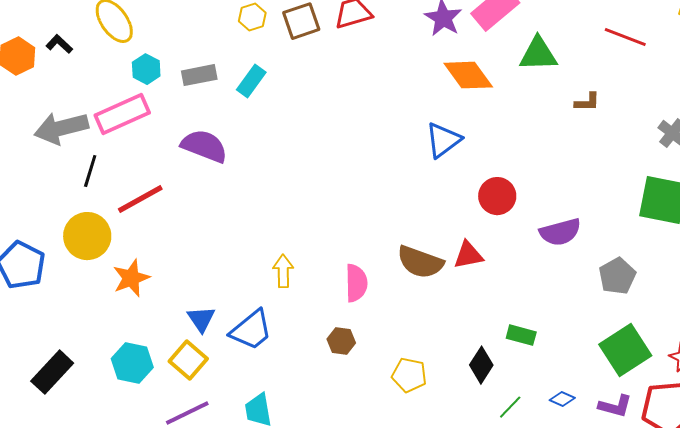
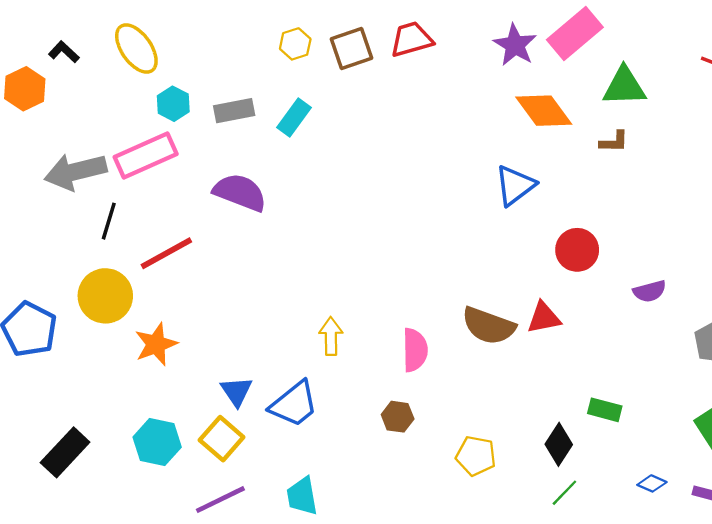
black L-shape: (59, 44) -> (64, 52), moved
brown L-shape: (587, 102) -> (614, 142), moved
purple semicircle: (560, 232) -> (650, 291), size x0.7
green line: (510, 407) -> (564, 493), moved

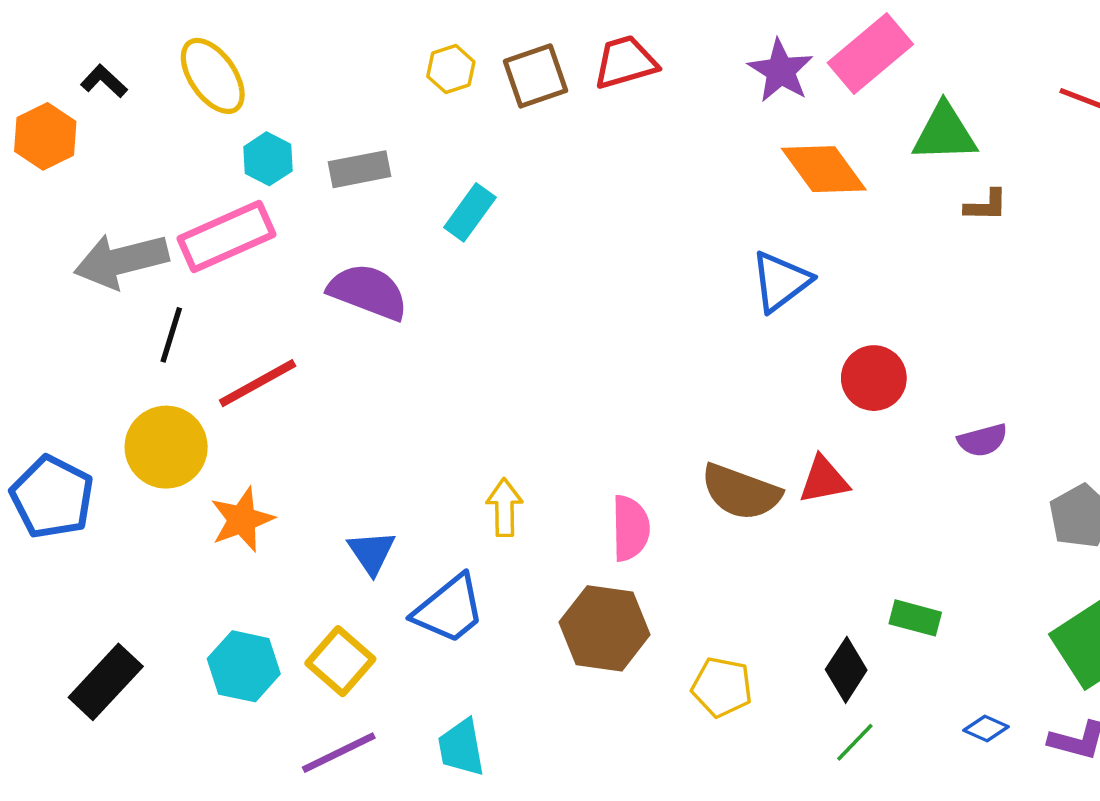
cyan rectangle: (294, 118) -> (470, 212), moved
brown L-shape: (614, 142) -> (986, 205), moved
blue triangle: (237, 391) -> (372, 552), moved
brown hexagon: (398, 417) -> (605, 628), size x1.8

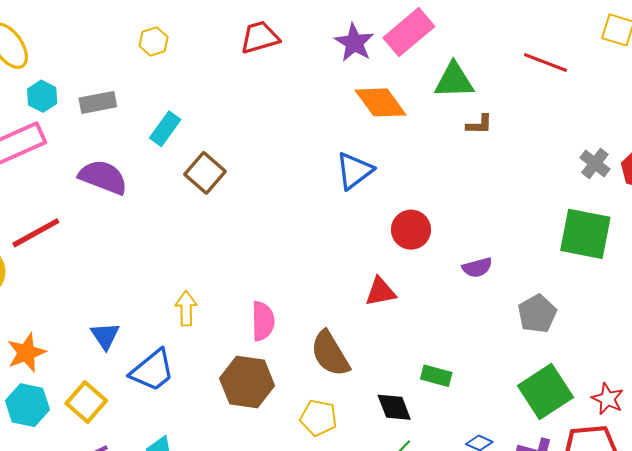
brown square: (535, 76) -> (205, 173), moved, turned -30
brown semicircle: (741, 492) -> (330, 354), moved, turned 39
orange star: (242, 520) -> (26, 353), moved
black diamond: (846, 670) -> (394, 407), turned -54

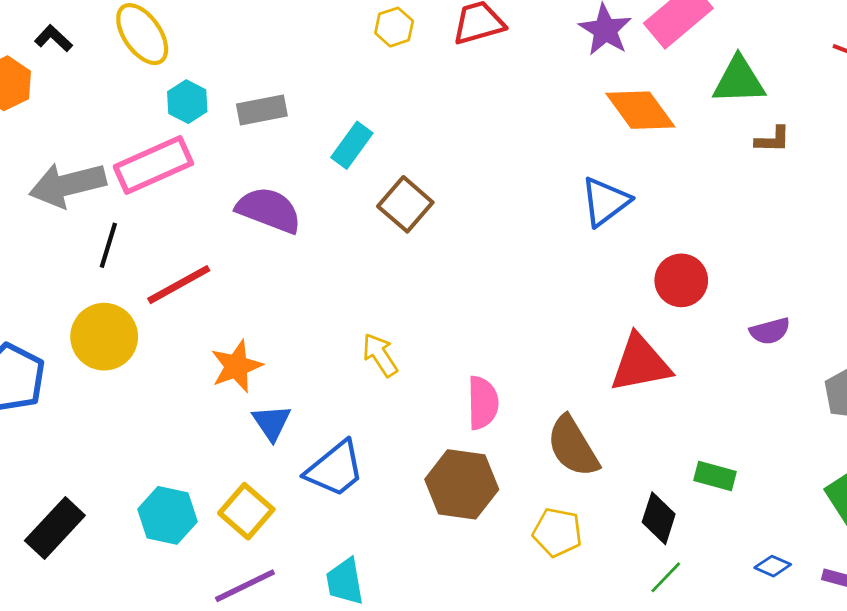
yellow hexagon: (154, 42) -> (394, 27), moved
red triangle: (381, 292) -> (640, 363), size x1.5
yellow arrow: (186, 308) -> (380, 355), moved, turned -32
orange star: (26, 353) -> (236, 366), moved
black diamond: (394, 407) -> (659, 518), turned 39

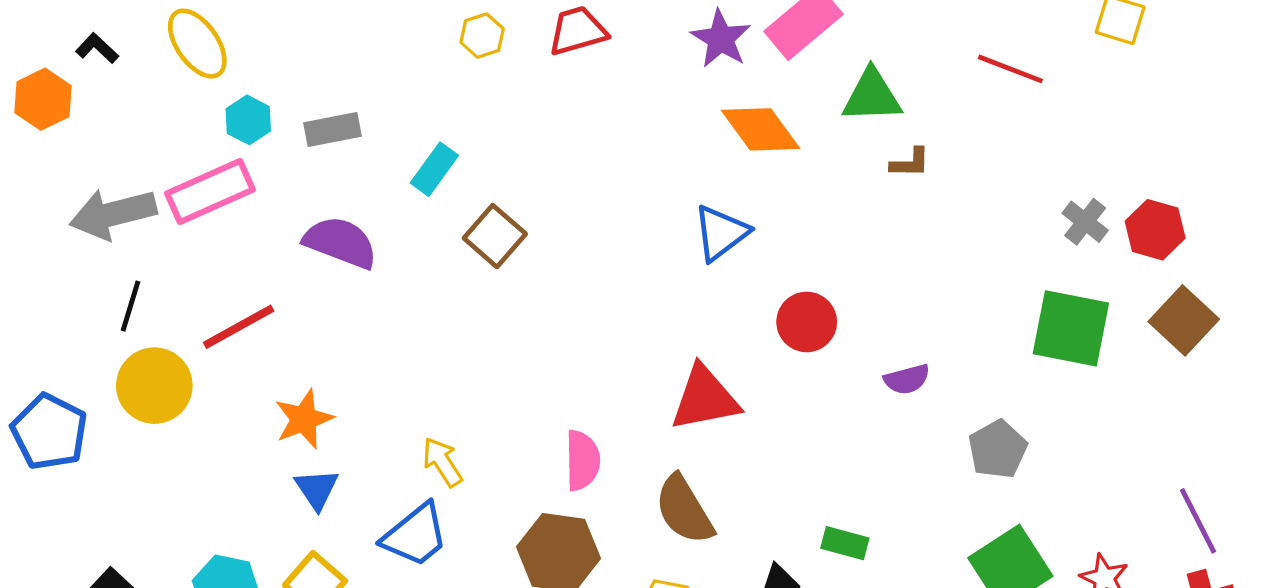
black line: (108, 245) -> (130, 306), moved
yellow arrow: (380, 355) -> (442, 462), moved
red triangle: (640, 363) -> (705, 398), moved
blue triangle: (272, 423) -> (317, 489), moved

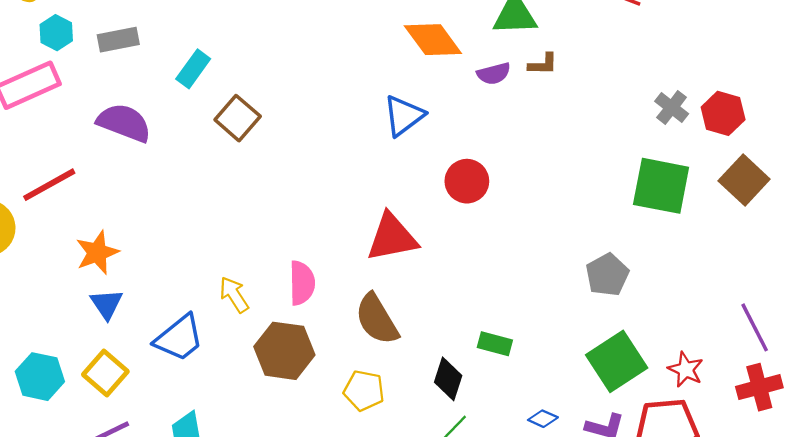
purple semicircle: (907, 379) -> (494, 74), moved
yellow arrow: (442, 462) -> (234, 295), moved

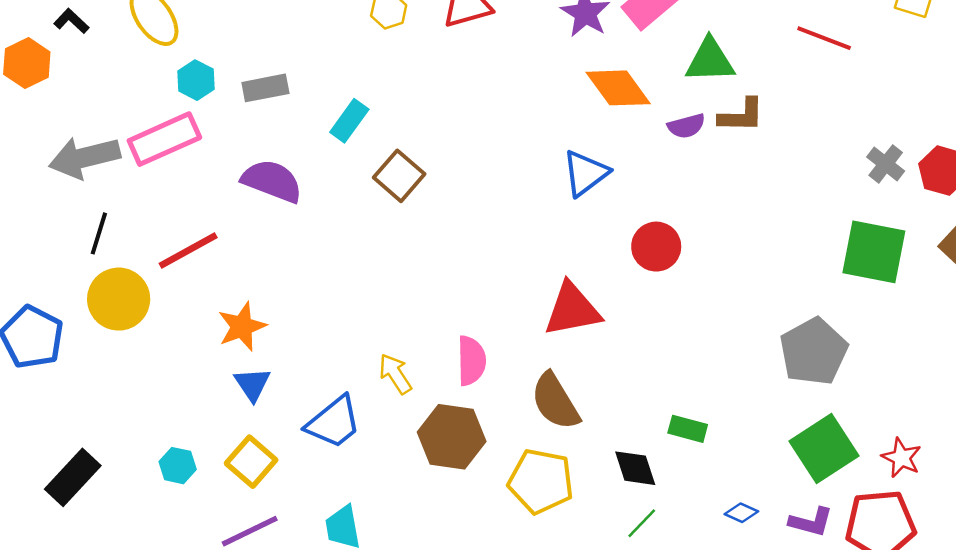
brown L-shape: (543, 64) -> (741, 115), size x1.4
gray pentagon: (607, 275) -> (814, 351), size x1.4
cyan hexagon: (40, 377) -> (178, 466), size x0.7
black diamond: (448, 379) -> (635, 468), turned -36
yellow pentagon: (364, 391) -> (541, 481), size x1.4

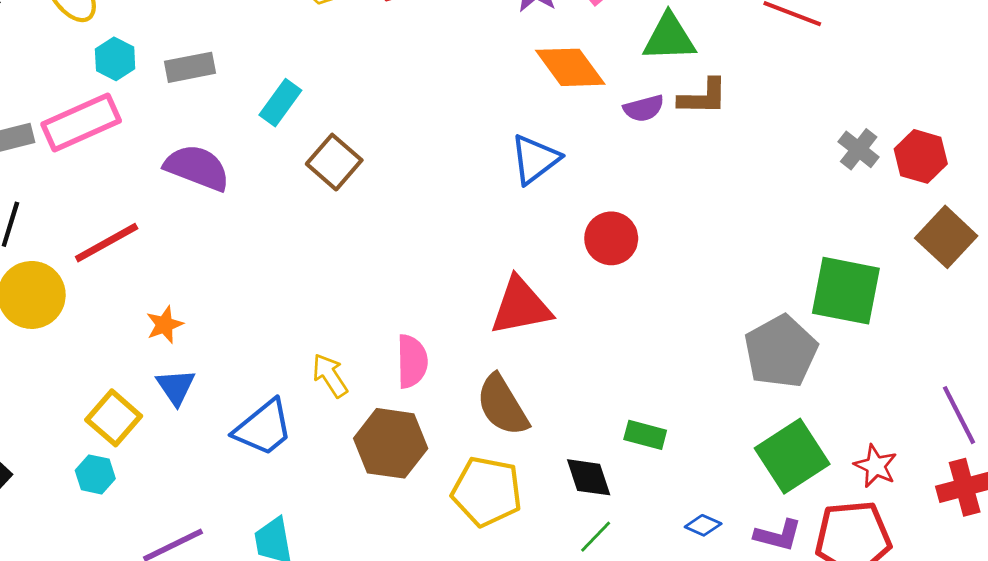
green square: (874, 252) -> (846, 291), moved
orange star: (242, 327) -> (165, 325), size x0.7
yellow square: (251, 462) -> (114, 418), moved

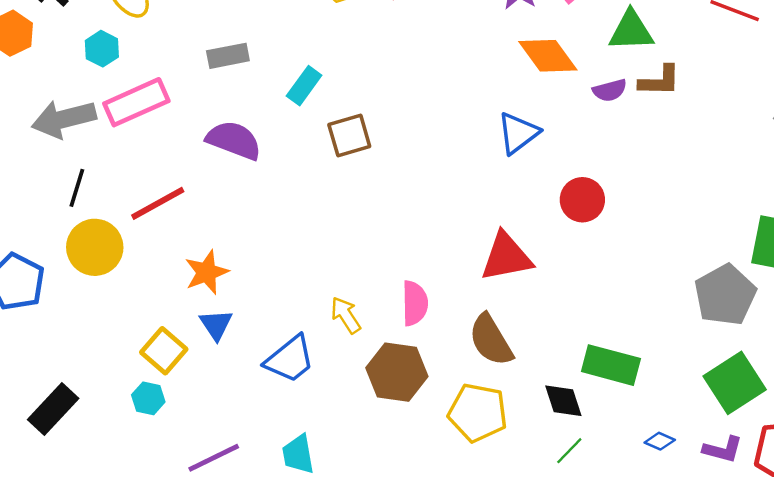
cyan hexagon: (115, 59) -> (102, 49), moved
brown square: (334, 162) -> (349, 135), turned 33
orange star: (165, 325) -> (207, 272), size x1.4
green rectangle: (645, 435) -> (611, 365), size x1.6

